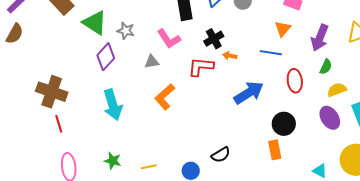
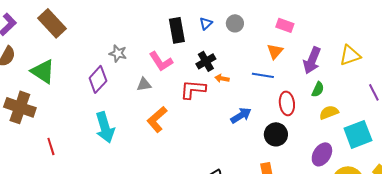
green triangle: (95, 23) -> (43, 71), moved
brown cross: (52, 92) -> (20, 107), moved
blue arrow: (249, 93) -> (241, 115), size x0.7
purple ellipse: (330, 118) -> (322, 154), moved, turned 65
black circle: (284, 124) -> (276, 134), moved

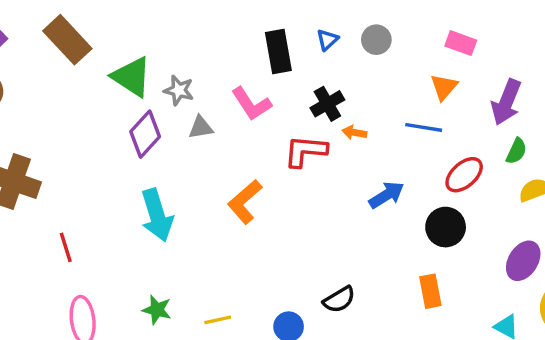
green triangle: (43, 71) -> (132, 77), moved
gray triangle: (144, 84) -> (201, 127), moved
red ellipse: (287, 103) -> (464, 175), turned 55

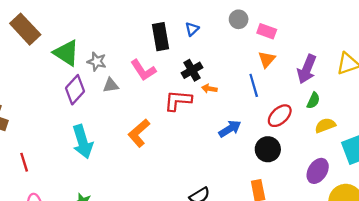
gray circle: (376, 40) -> (239, 19), moved
pink rectangle: (461, 43) -> (267, 31), moved
blue line: (424, 127) -> (254, 85), turned 65

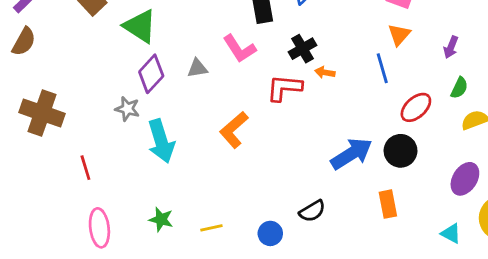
gray star: (97, 62) -> (127, 109), moved
purple arrow: (307, 69) -> (451, 47), size x0.6
blue arrow: (230, 129) -> (351, 154), moved, size x1.4

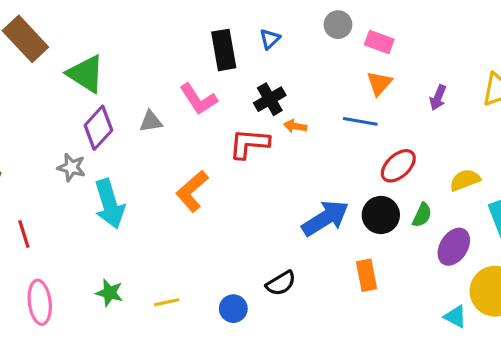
blue line: (382, 68) -> (360, 121), turned -64
green semicircle: (459, 88) -> (422, 215), moved
cyan triangle: (451, 233) -> (455, 317), moved

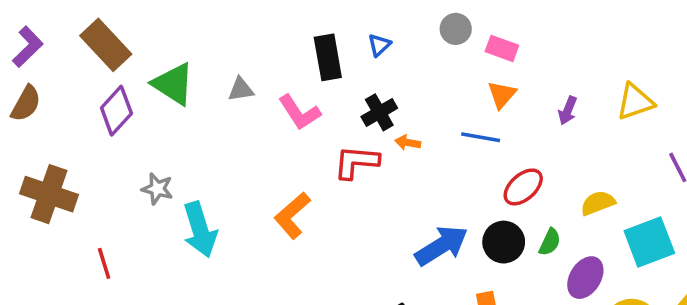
gray triangle: (151, 121) -> (241, 89), moved
purple diamond: (98, 128) -> (116, 111), moved

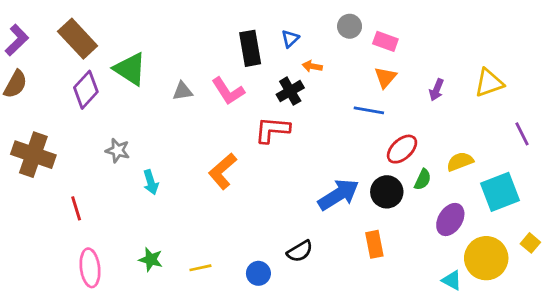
gray triangle: (241, 89) -> (182, 91), moved
orange arrow: (408, 143) -> (312, 66), moved
cyan arrow: (200, 230) -> (151, 182), size x0.6
green semicircle: (550, 242) -> (423, 179), moved

